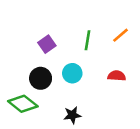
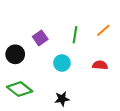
black circle: (41, 78) -> (15, 54), moved

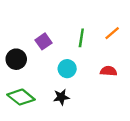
black star: (62, 99) -> (61, 97), moved

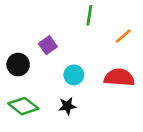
green line: (81, 38) -> (89, 15), moved
red semicircle: (109, 71) -> (119, 78), size x1.6

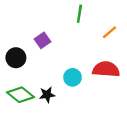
cyan circle: (74, 75) -> (73, 77), moved
black star: (67, 106) -> (47, 95), moved

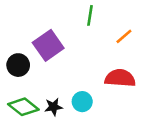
purple square: (42, 40) -> (48, 45), size x1.6
cyan circle: (73, 77) -> (82, 102), moved

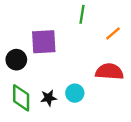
purple square: (48, 45) -> (44, 42), turned 32
green diamond: (23, 107) -> (21, 98), turned 52

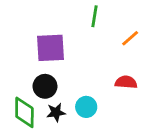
black circle: (16, 60) -> (45, 86), moved
red semicircle: (109, 72) -> (126, 82), size x0.7

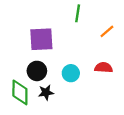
cyan circle: (86, 107) -> (71, 73), moved

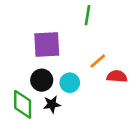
orange line: (107, 31) -> (98, 61), moved
cyan circle: (71, 73) -> (70, 83), moved

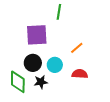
green line: (88, 15) -> (59, 12), moved
red semicircle: (117, 76) -> (80, 74), moved

